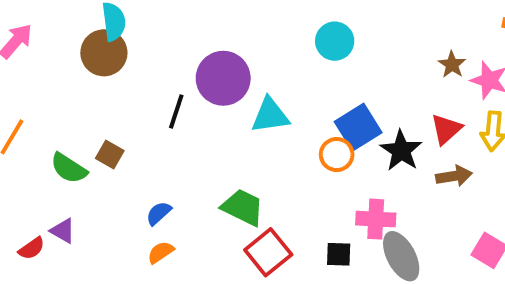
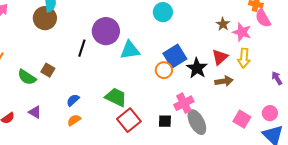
pink cross: (376, 219) -> (184, 103), turned -30
purple triangle: (63, 231) -> (35, 112), moved

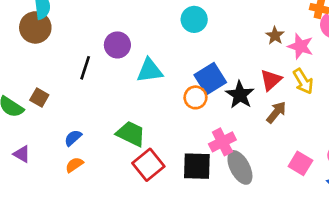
purple circle: (106, 31) -> (117, 45), size x0.7
yellow arrow: (244, 58) -> (303, 81), turned -36
brown arrow: (224, 81) -> (276, 112), turned -42
black square: (165, 121) -> (197, 166), size x1.6

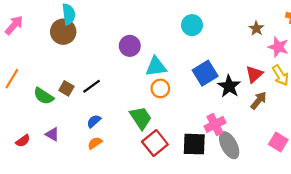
brown star: (275, 36) -> (256, 28), moved
black line: (85, 68) -> (92, 86), moved, turned 36
orange circle: (195, 97) -> (160, 88), moved
green trapezoid: (131, 134) -> (141, 118), turned 30

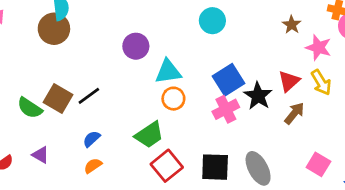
brown square: (66, 88) -> (58, 99), size x1.5
green trapezoid: (141, 118) -> (149, 135), turned 90
pink cross: (215, 124) -> (226, 109), moved

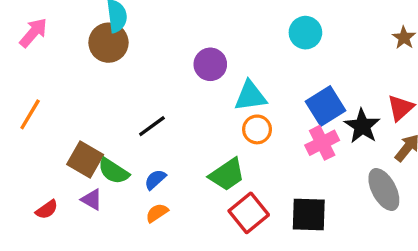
brown square: (58, 99) -> (85, 159), moved
green semicircle: (30, 108) -> (113, 171), moved
gray ellipse: (258, 168) -> (384, 190), moved

